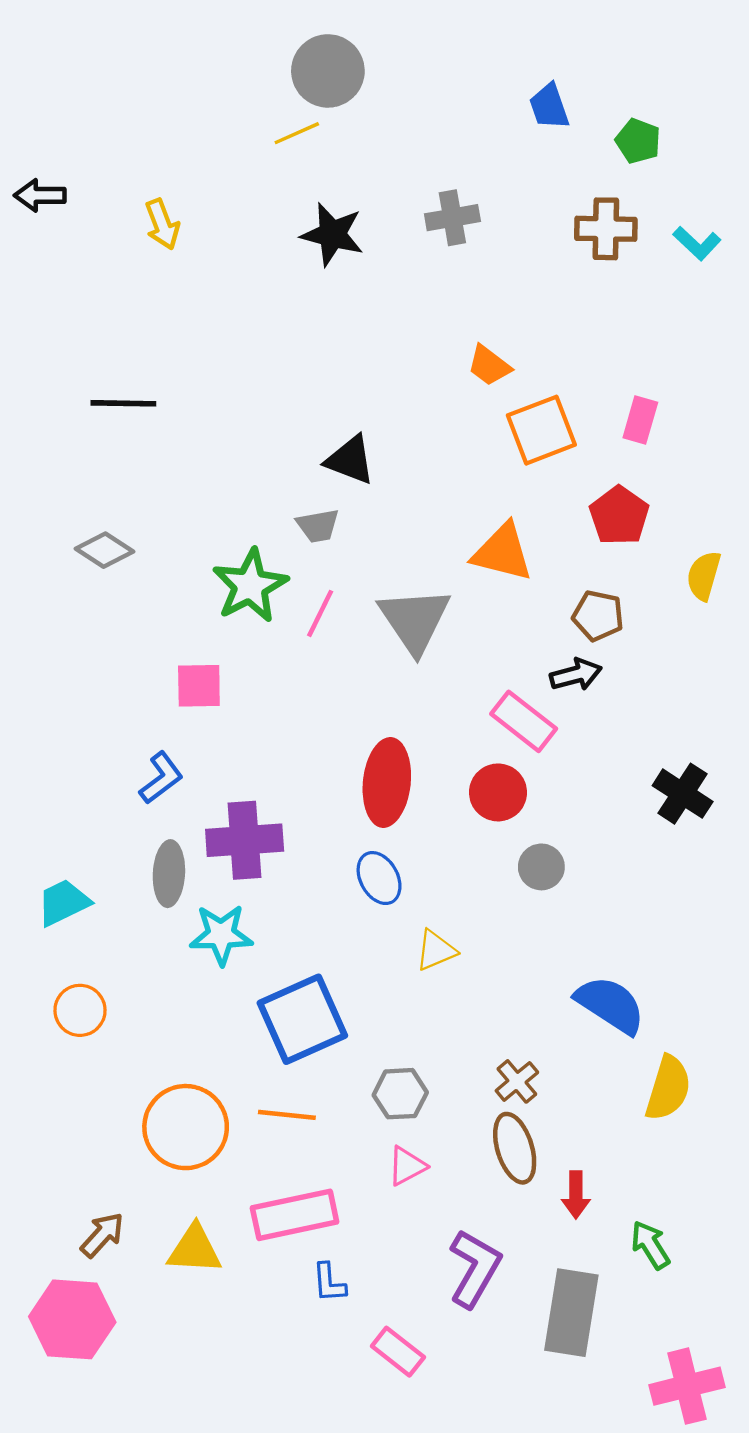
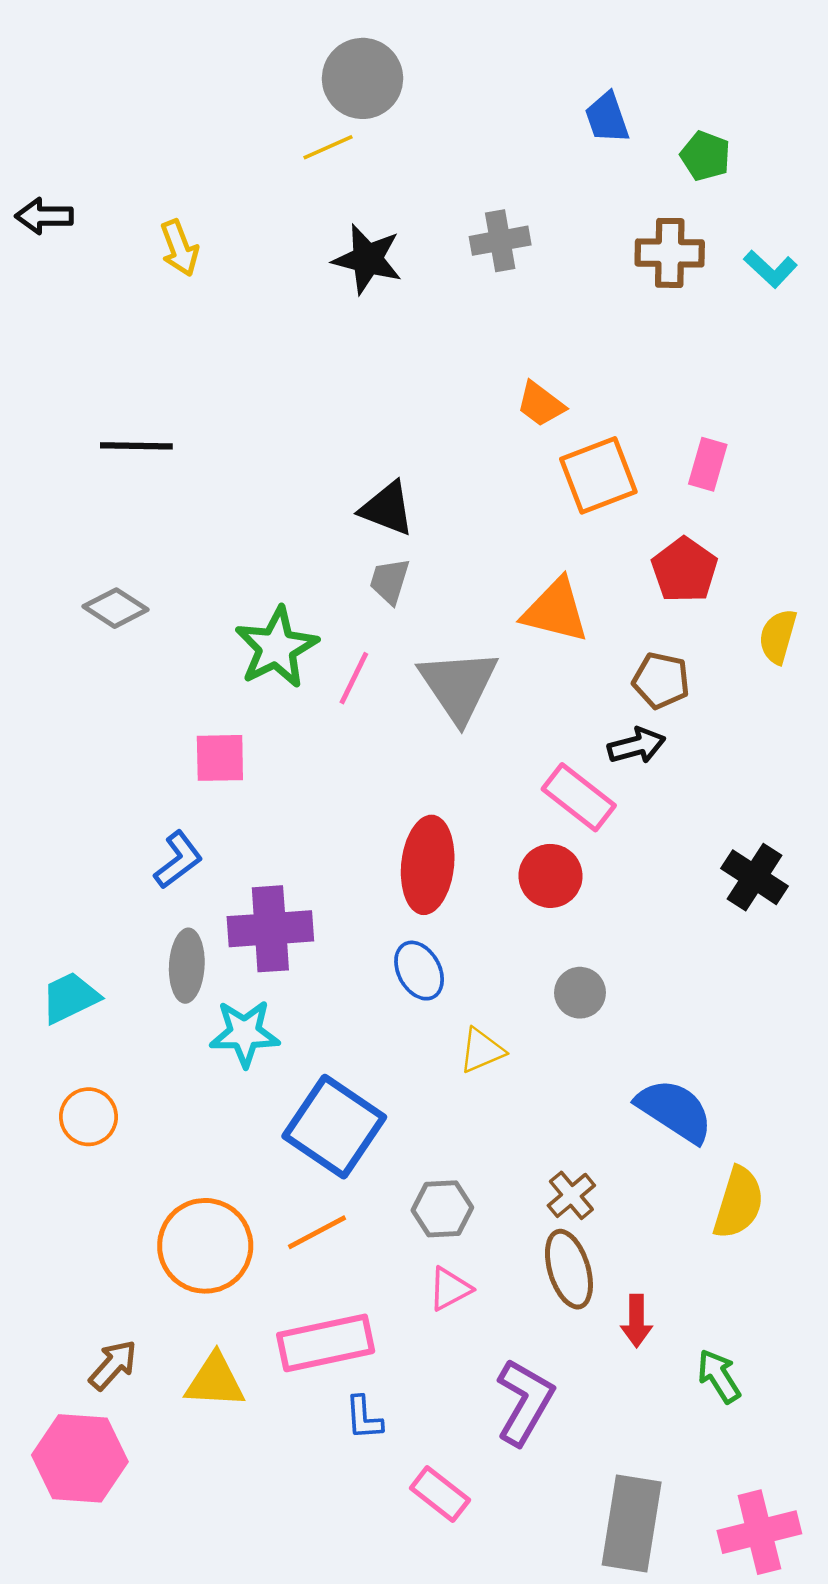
gray trapezoid: (318, 526) -> (390, 581), moved, turned 117
gray circle: (541, 867) -> (580, 993), moved
blue square: (302, 1019) -> (334, 1127), turned -32
orange line: (287, 1115) -> (317, 1232), turned -34
gray rectangle: (571, 1313) -> (632, 1524), moved

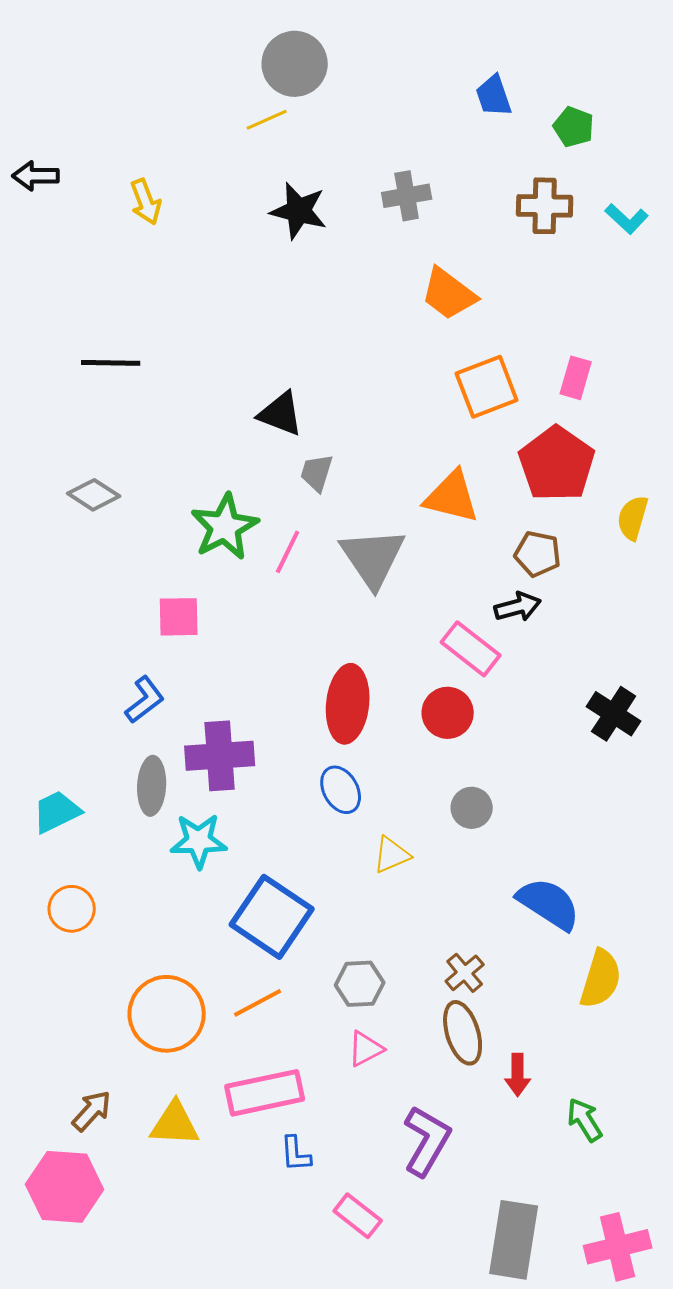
orange trapezoid: (541, 404) -> (449, 294), moved, size x1.4
black triangle: (387, 509) -> (281, 414), moved
red pentagon: (684, 570) -> (557, 464), size x1.4

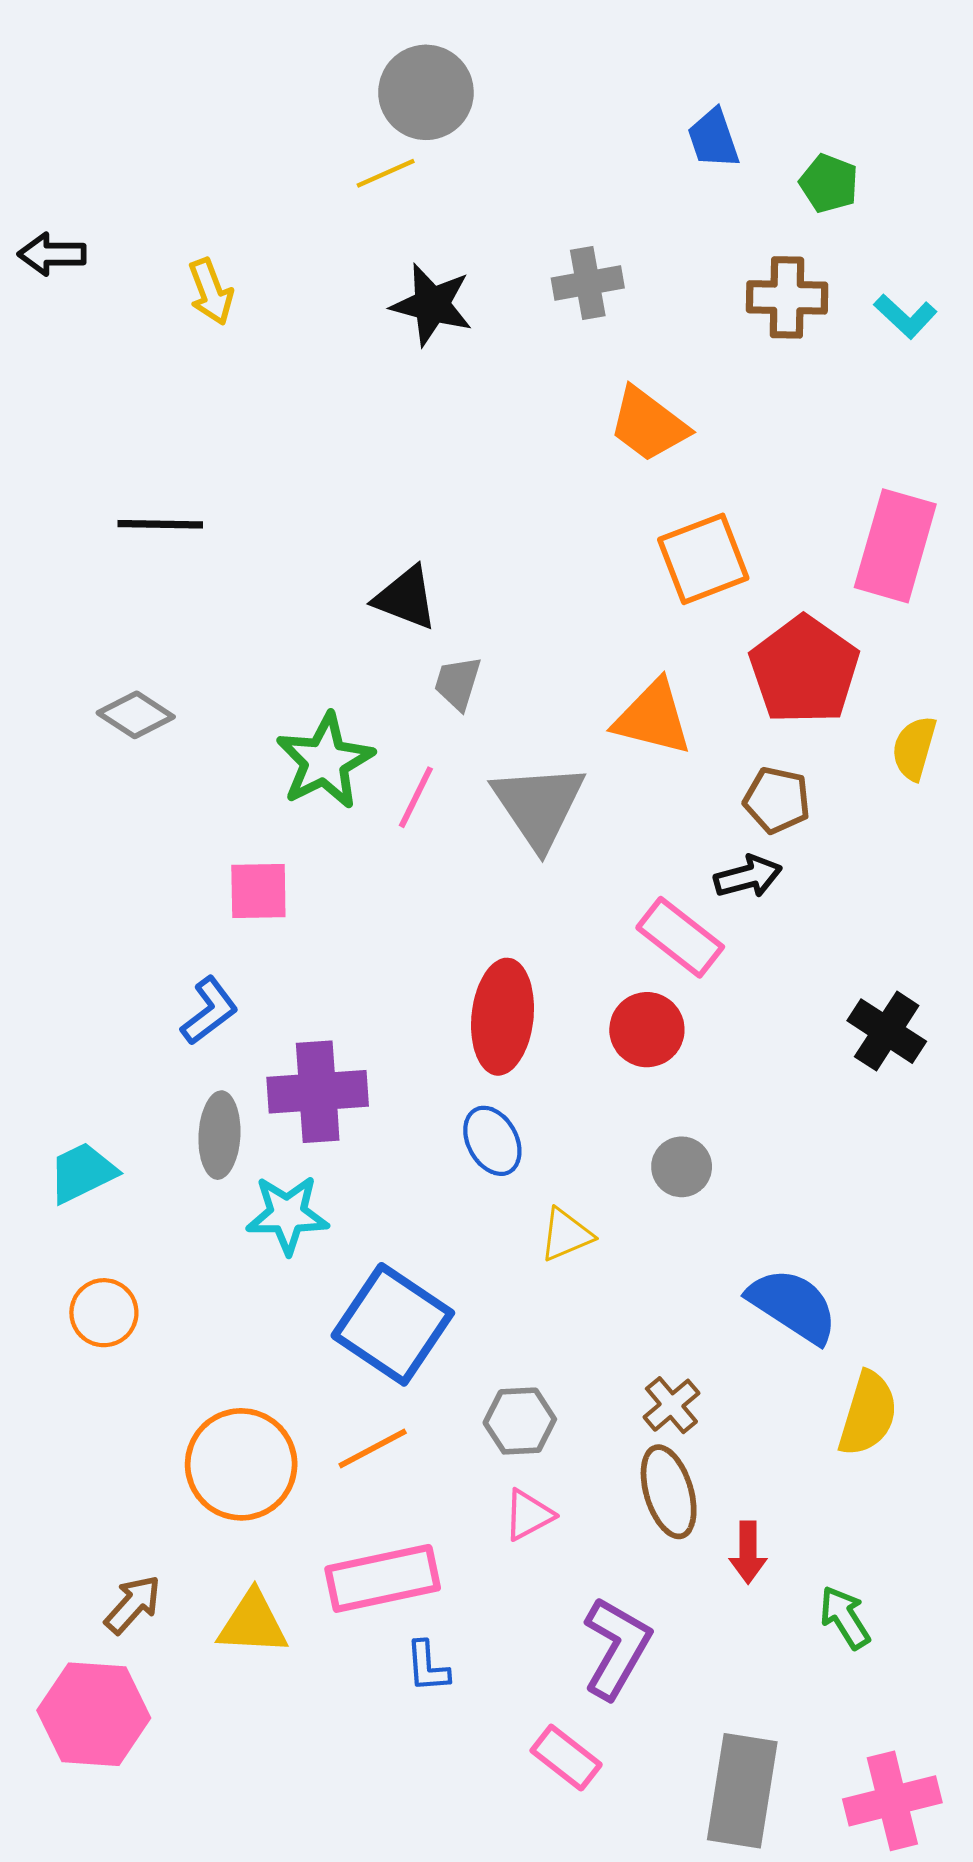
pink rectangle: (576, 378) -> (895, 546), moved, size x1.8
pink rectangle: (358, 1216) -> (566, 1758), moved

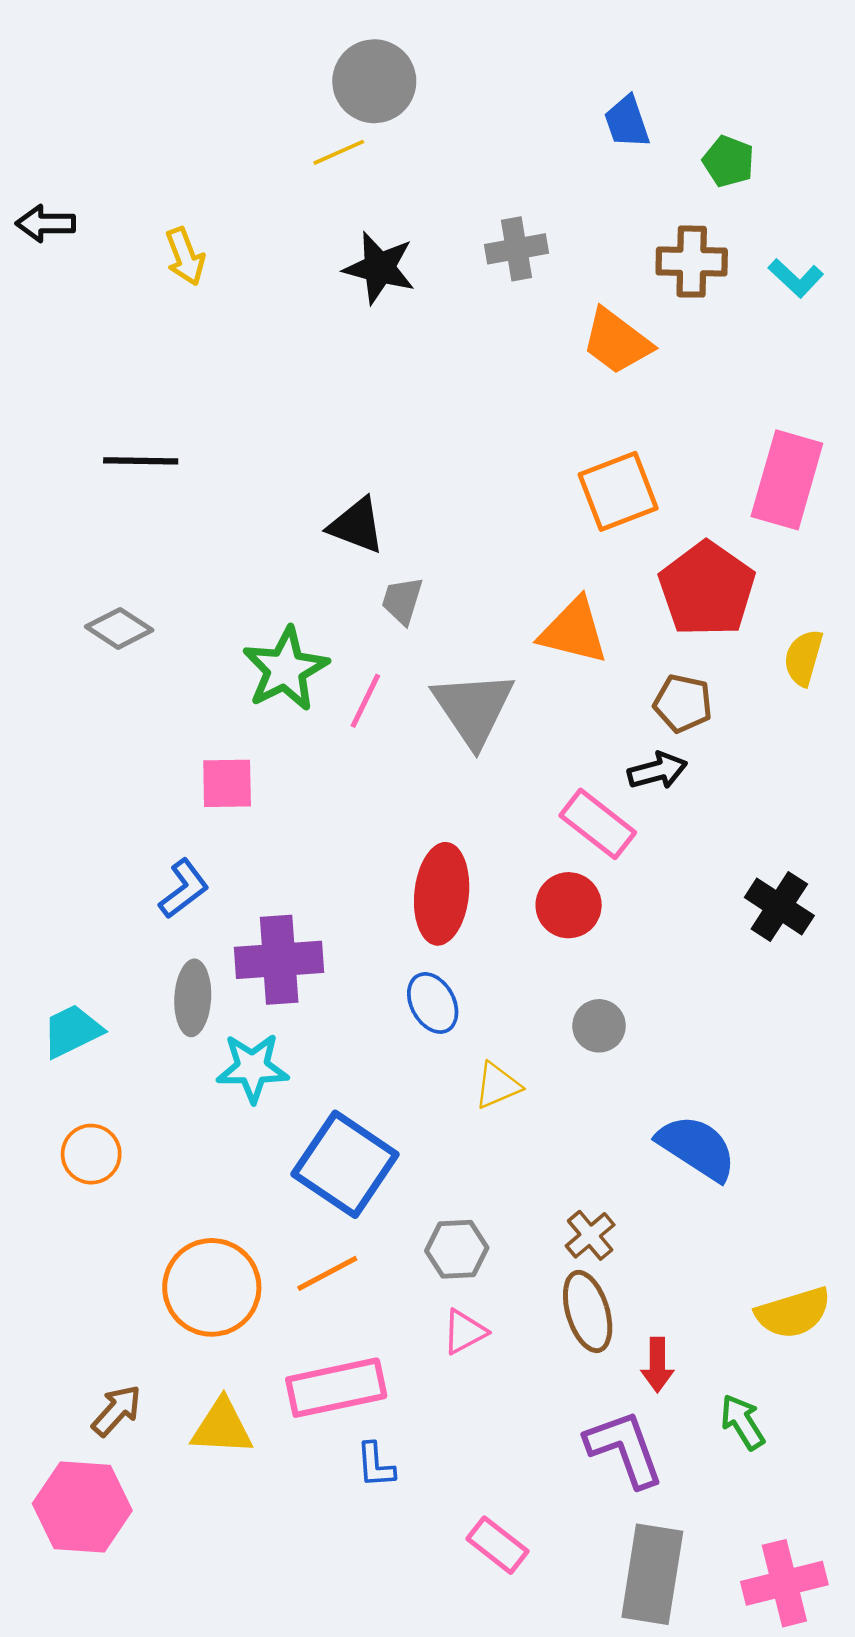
orange trapezoid: (648, 425) -> (617, 342), moved
yellow semicircle: (868, 1414) -> (793, 1313), moved, turned 56
purple L-shape: (617, 1648) -> (624, 1449), moved, turned -50

